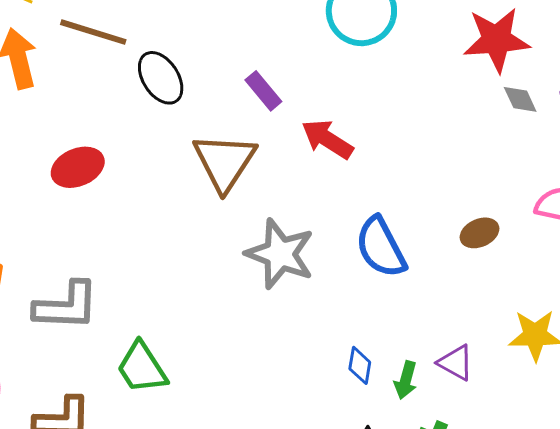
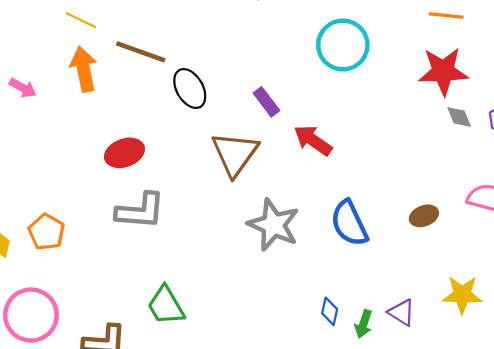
gray L-shape: (66, 306) -> (140, 211), moved

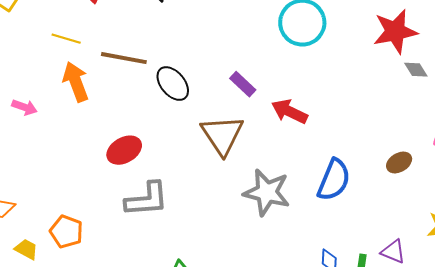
blue semicircle: (349, 223) -> (334, 180), turned -123

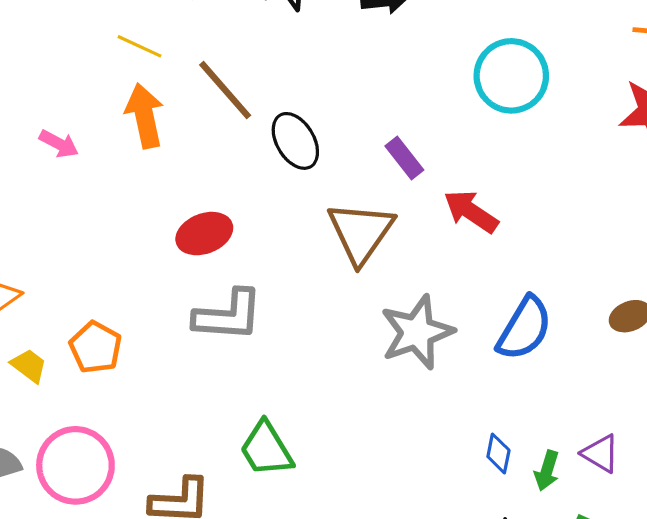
brown line: (124, 58) -> (225, 90), turned 30
gray star: (267, 192) -> (417, 332), turned 30

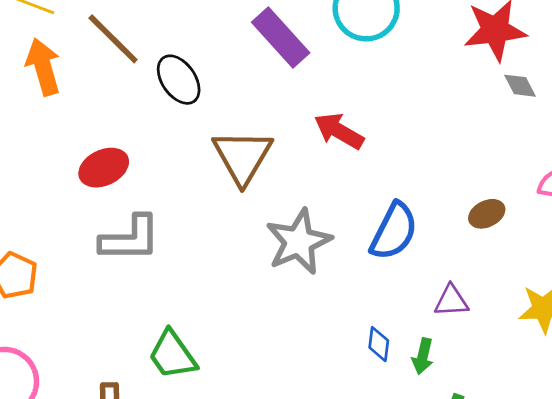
purple rectangle: (404, 158) -> (281, 37), moved, size x1.6
purple triangle: (601, 454) -> (451, 301), moved, turned -30

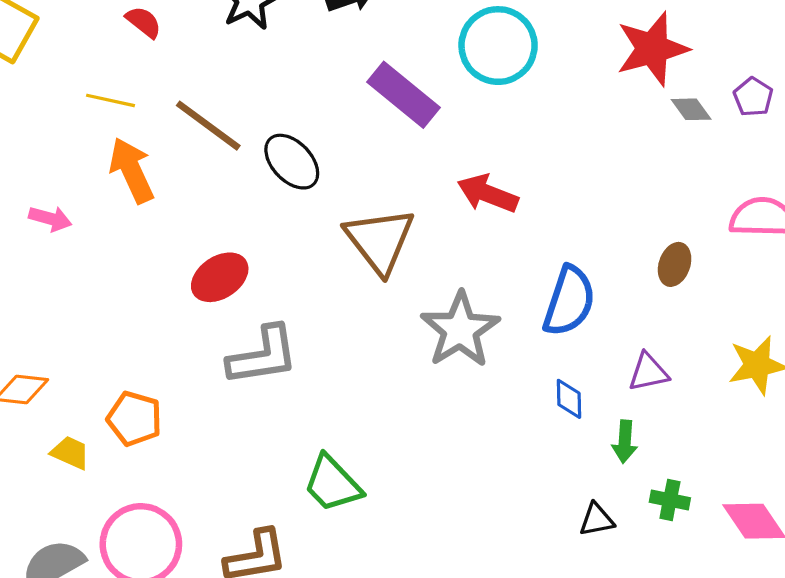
brown ellipse: (487, 214) -> (675, 264), turned -36
blue diamond: (379, 344) -> (569, 399), moved

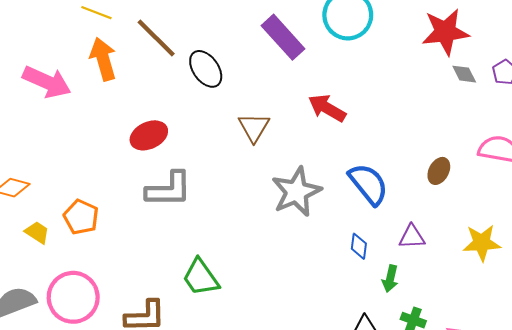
pink arrow: (50, 219) -> (47, 82), size x1.8
brown triangle: (380, 240) -> (254, 127), size x0.7
blue semicircle: (569, 301) -> (368, 184), turned -66

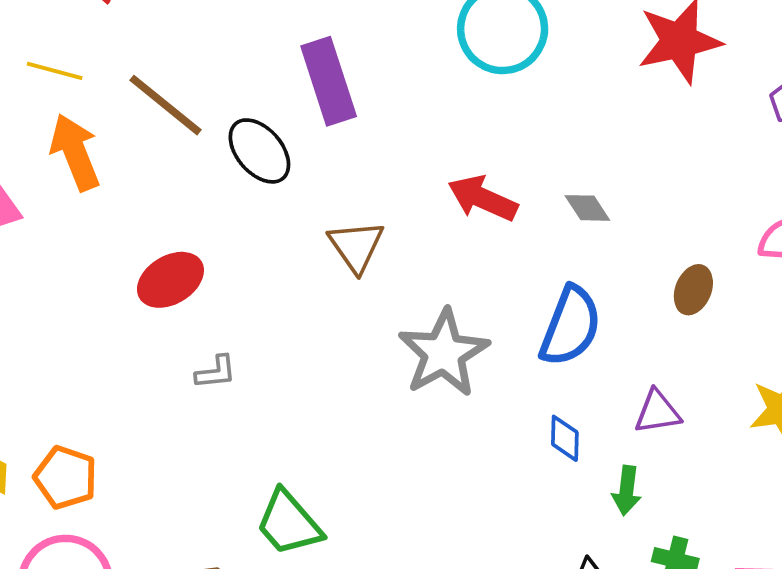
purple rectangle: (283, 37) -> (329, 81), moved, turned 30
gray diamond: (464, 74) -> (587, 208), moved
blue semicircle: (368, 184) -> (570, 326), turned 66
gray L-shape: (169, 189) -> (216, 372), size x0.5
orange pentagon: (81, 217) -> (66, 477), moved

